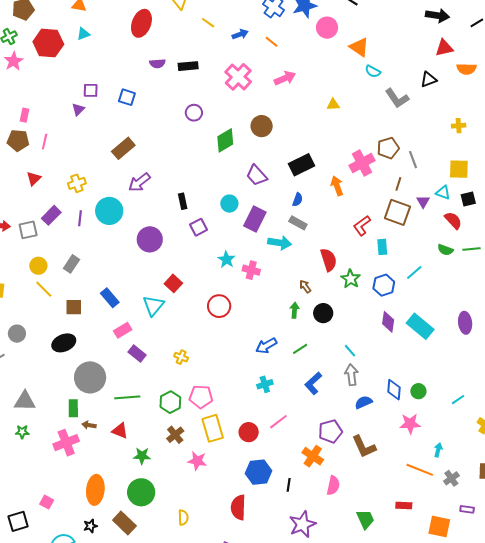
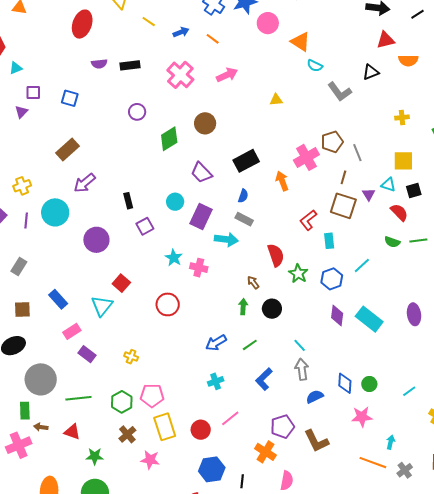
cyan triangle: (83, 34) -> (16, 68), moved

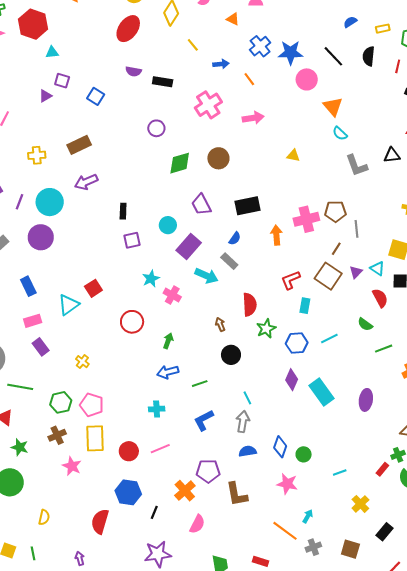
yellow cross: (22, 186) -> (37, 155), moved
purple circle: (96, 240) -> (41, 237), moved
green line: (418, 240) -> (384, 349), moved, turned -30
green arrow: (243, 307) -> (168, 341), moved

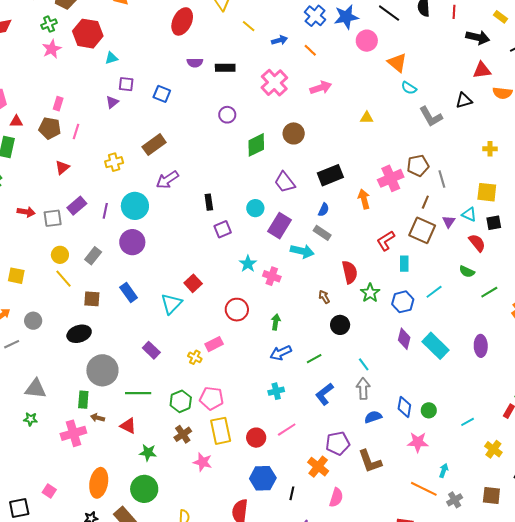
pink rectangle: (33, 321) -> (214, 344), moved

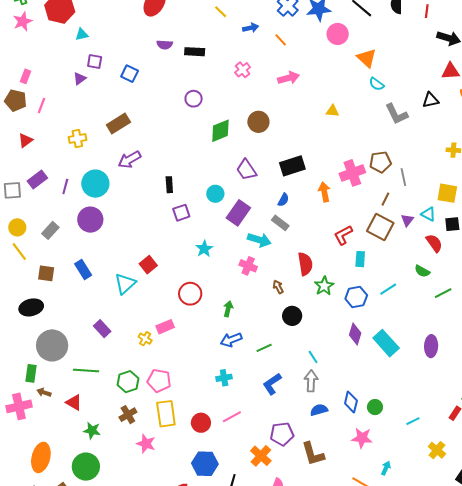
pink cross: (274, 83) -> (243, 70), size x0.6
pink cross: (272, 276) -> (248, 266), moved

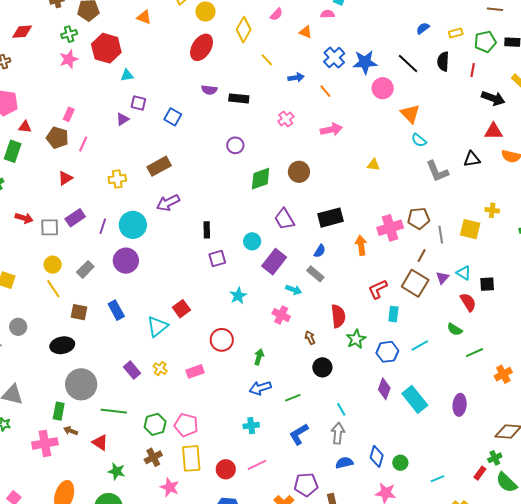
yellow square: (447, 193) -> (470, 229), moved
cyan arrow: (259, 240) -> (294, 290), size x0.7
yellow cross: (145, 339) -> (160, 369), moved

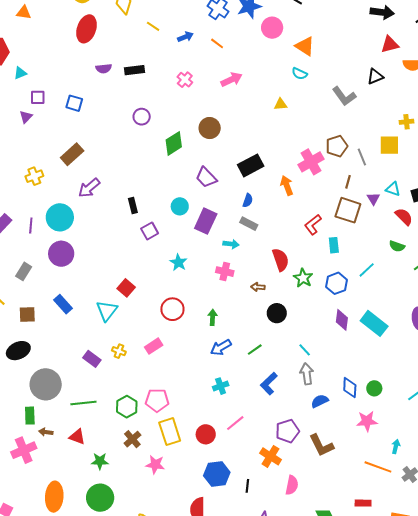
cyan semicircle: (419, 140) -> (299, 74), moved
brown arrow: (310, 338) -> (258, 287), turned -48

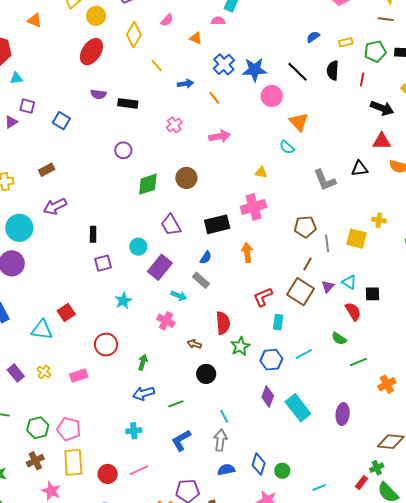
brown rectangle: (72, 154) -> (47, 170), size x0.7
pink cross: (311, 162) -> (253, 207), moved
cyan triangle: (107, 311) -> (42, 330), turned 45

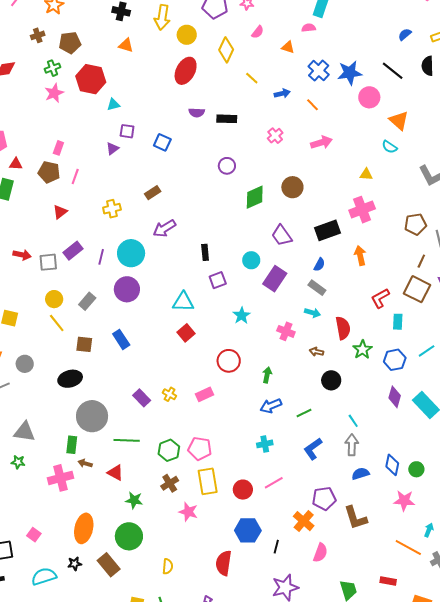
cyan arrow: (179, 296) -> (313, 313), moved
cyan triangle: (42, 330) -> (183, 302), moved

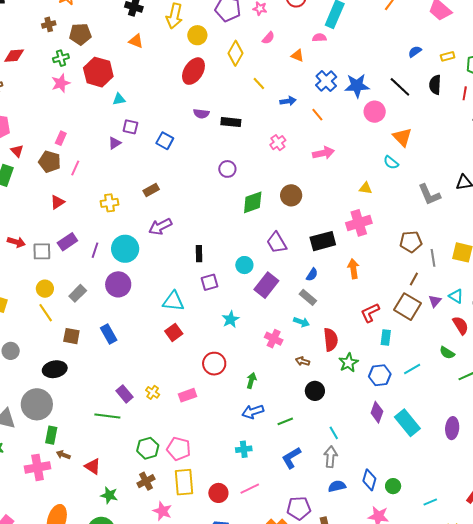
red triangle: (16, 164) -> (17, 151), turned 40
gray circle: (92, 416) -> (37, 404), moved
green line: (127, 440) -> (107, 416), moved

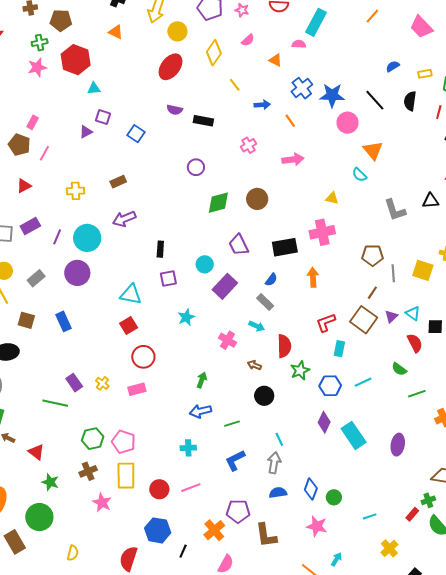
red circle: (214, 364) -> (143, 357), moved

